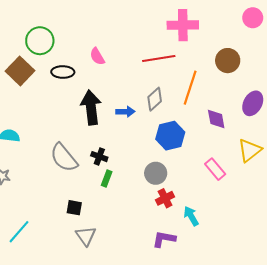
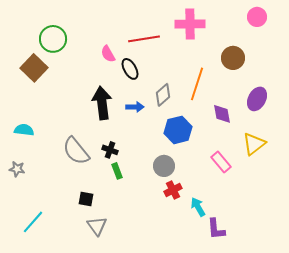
red line: (159, 58) -> (144, 39), moved
black ellipse: (63, 72) -> (130, 69), moved, turned 60
green rectangle: (107, 178) -> (117, 171), turned -42
purple L-shape: (164, 239) -> (216, 229), moved, turned -105

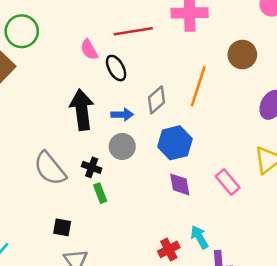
purple diamond: (222, 114) -> (180, 184), moved
gray circle: (164, 166) -> (122, 146), moved
red cross: (173, 190) -> (169, 249), moved

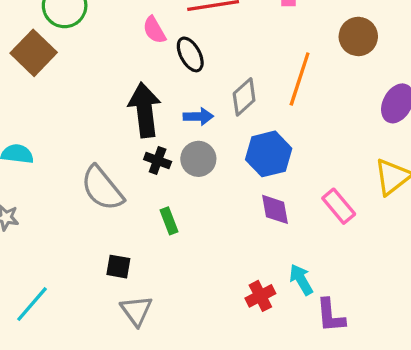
black cross: (92, 167) -> (158, 160), moved

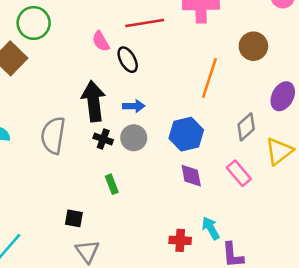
gray diamond: (244, 97) -> (246, 127), moved
gray semicircle: (102, 188) -> (53, 135), moved, turned 48
red cross: (260, 296) -> (180, 240), turned 30

